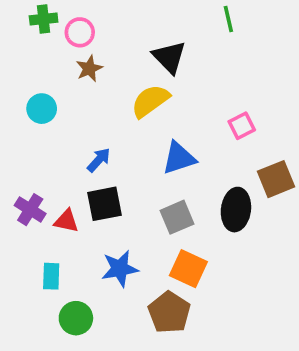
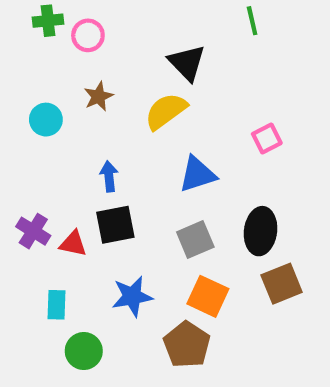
brown star: (89, 69) -> (98, 96), moved
blue arrow: (99, 160) -> (109, 176), turned -48
brown square: (276, 179) -> (282, 284), moved

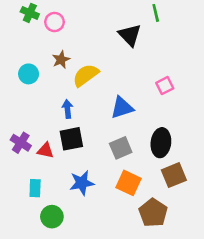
green cross: (48, 21) -> (30, 13), turned 30
black triangle: (187, 63) -> (130, 35), moved
yellow semicircle: (166, 111) -> (86, 75), moved
brown pentagon: (187, 345) -> (153, 213), moved

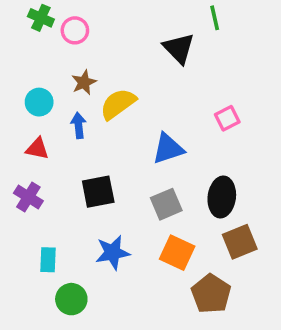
blue arrow: (67, 109) -> (79, 125), moved
red triangle: (45, 150) -> (37, 149), moved

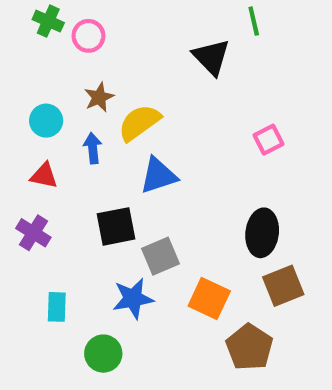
blue triangle: (168, 149) -> (158, 176), moved
gray square: (166, 204) -> (160, 256), moved
green circle: (71, 299) -> (103, 354), moved

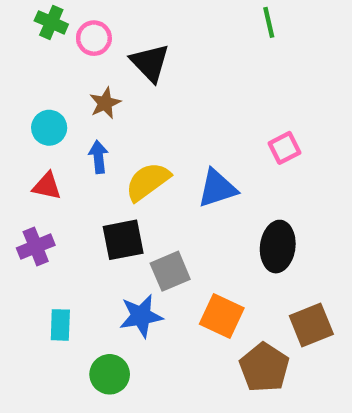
black triangle: (211, 57) -> (150, 63), moved
yellow semicircle: (139, 123) -> (148, 182), moved
blue triangle: (158, 176) -> (217, 188), moved
purple cross: (33, 233) -> (36, 247), turned 36
brown square: (283, 286) -> (311, 325), moved

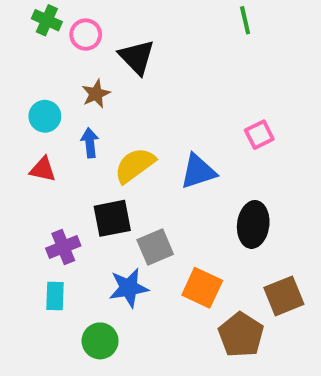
purple cross: (36, 247) -> (63, 247), moved

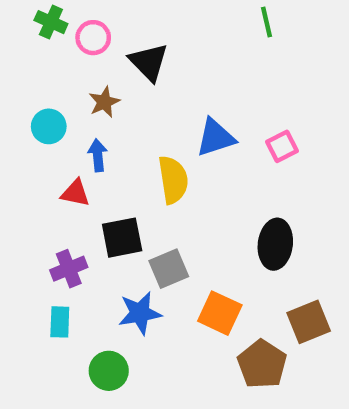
yellow semicircle: (135, 165) -> (173, 180), moved, turned 117
red triangle: (43, 169) -> (75, 193), moved
blue triangle: (198, 171) -> (215, 138), moved

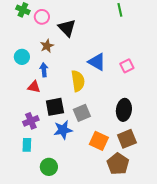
blue triangle: (215, 138) -> (97, 62), turned 48
gray square: (169, 269) -> (82, 113), moved
blue star: (140, 313) -> (63, 130), moved
brown square: (309, 322) -> (127, 139), moved

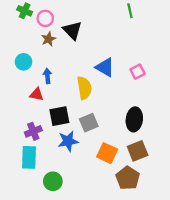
brown star: (47, 46) -> (48, 39), moved
cyan rectangle: (27, 145) -> (29, 157), size x1.5

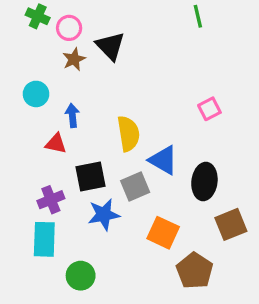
blue triangle: (105, 67) -> (163, 160), moved
brown square: (138, 151) -> (231, 224), moved

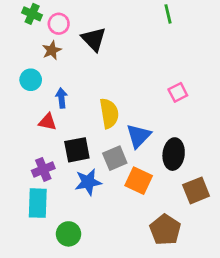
brown star: (74, 59) -> (52, 50), moved
blue triangle: (163, 160) -> (139, 136), turned 44
orange square: (163, 233) -> (139, 181), moved

